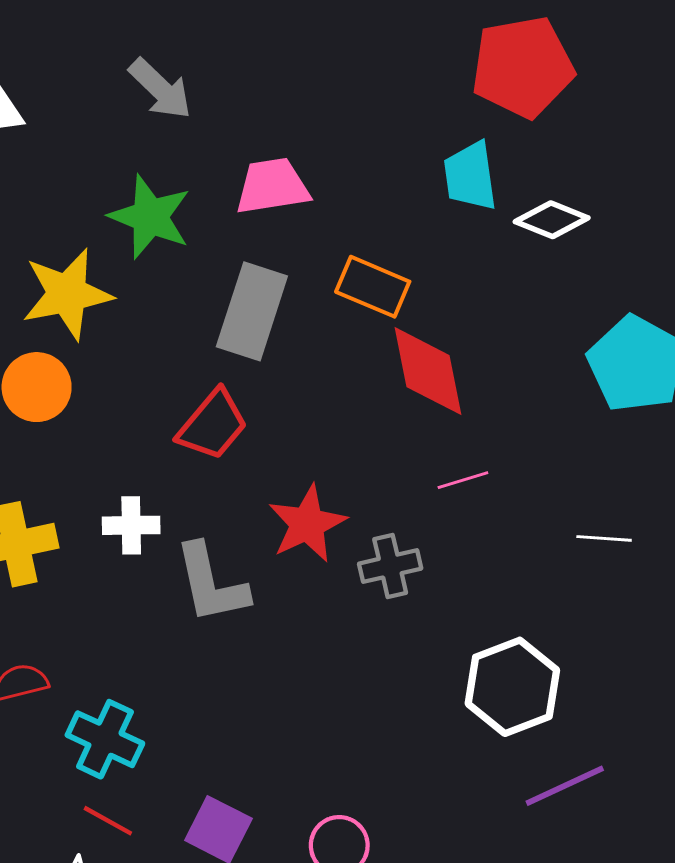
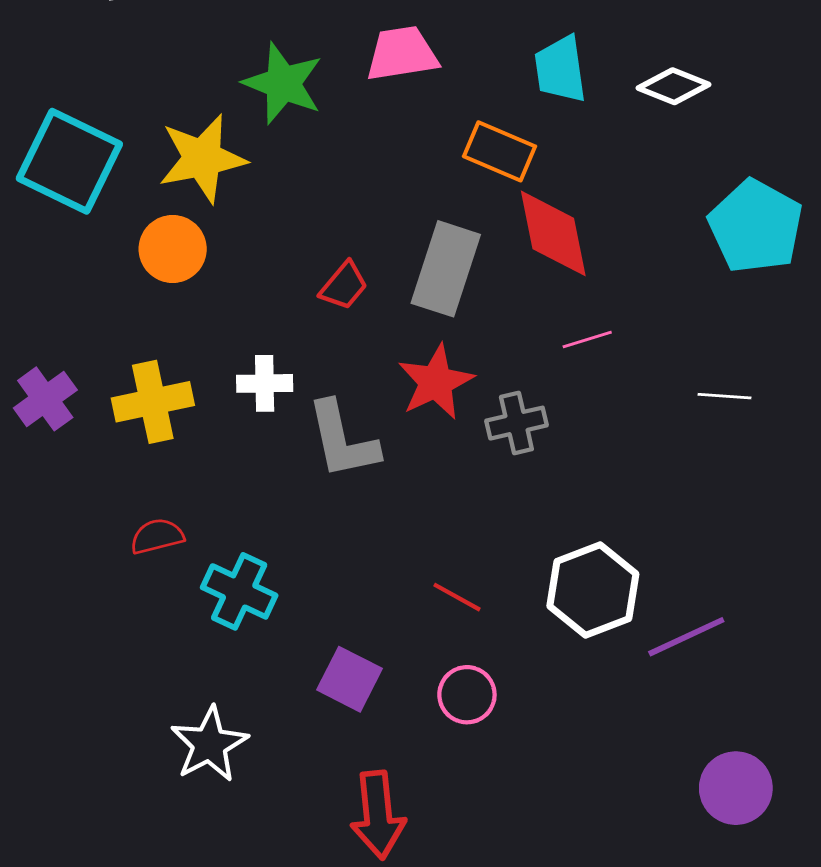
cyan trapezoid: (470, 176) -> (560, 69), moved
gray rectangle: (252, 311) -> (446, 269), moved
red trapezoid: (213, 425) -> (344, 286), size x0.7
white hexagon: (512, 687) -> (593, 590), moved
red line: (108, 821) -> (457, 597), moved

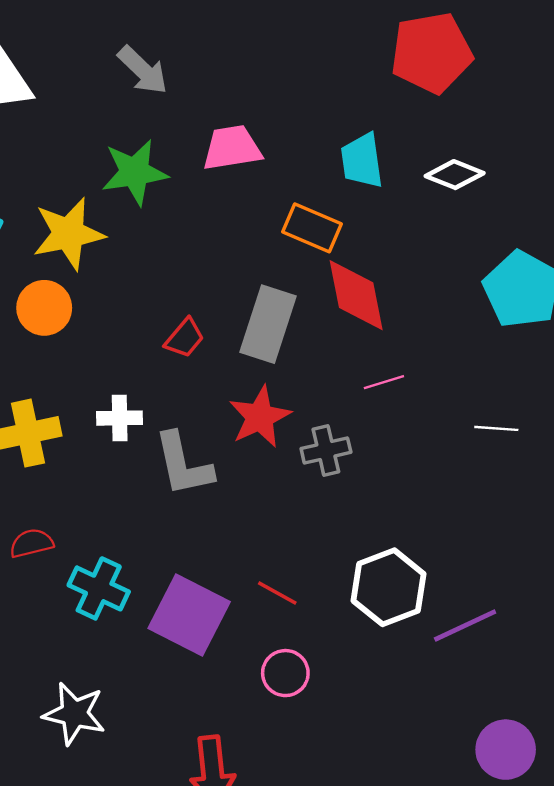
green star: (283, 83) -> (135, 172), turned -30
purple square: (349, 679) -> (189, 615), moved, size x1.5
white star: (209, 744) -> (74, 714), turned -30

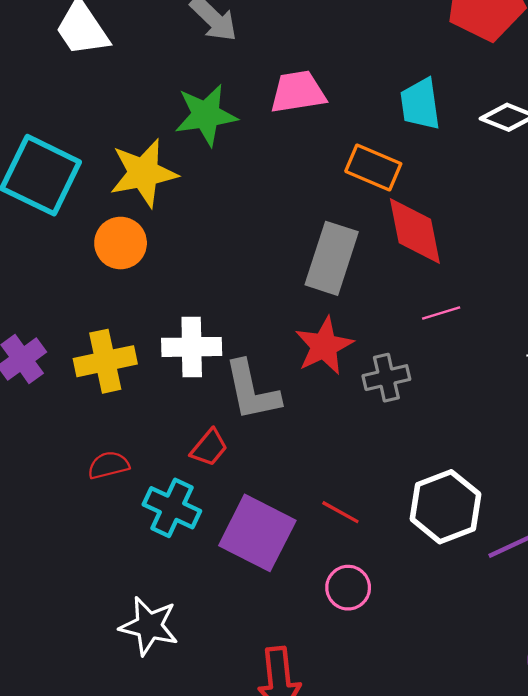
red trapezoid: (184, 338) -> (209, 448), moved
white cross: (120, 418) -> (192, 347), size x1.4

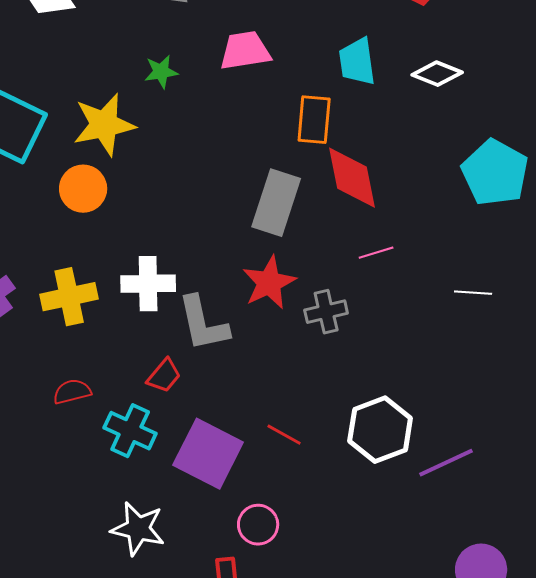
green star: (206, 115) -> (161, 72), size x0.6
orange rectangle: (373, 168) -> (314, 120), turned 72
pink circle: (348, 588) -> (258, 525), moved
white star: (149, 626) -> (138, 529), moved

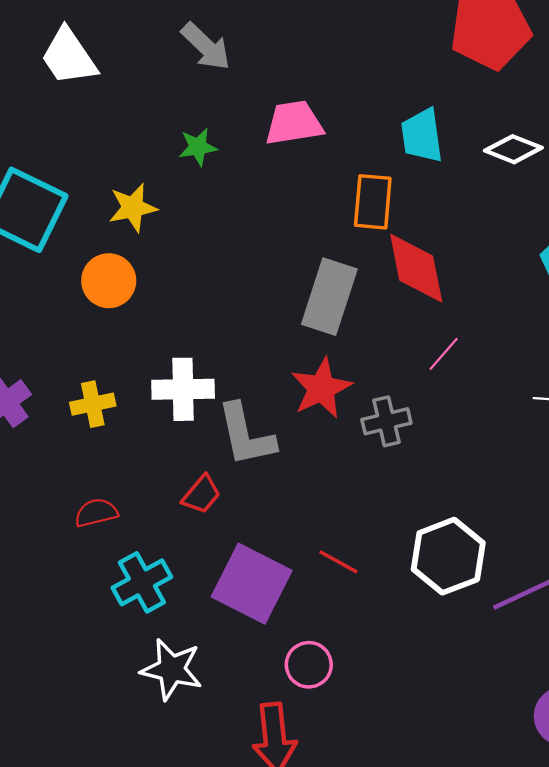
yellow star: (104, 125) -> (133, 208), size x0.7
pink line: (376, 253) -> (444, 354), turned -32
yellow cross: (69, 297) -> (93, 404), size x0.7
cyan cross: (130, 431) -> (142, 582), moved, turned 36

